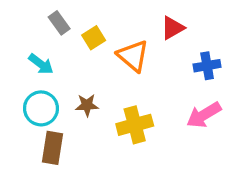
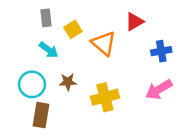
gray rectangle: (59, 23) -> (46, 18), turned 30
cyan arrow: (41, 64) -> (49, 50), moved

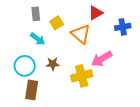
red triangle: (134, 22) -> (96, 13), moved
blue cross: (161, 51) -> (123, 27), moved
pink arrow: (159, 90) -> (102, 59), moved

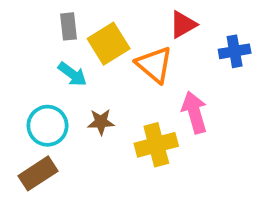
yellow square: (57, 23) -> (109, 44), size x1.5
pink arrow: (102, 59) -> (194, 112), turned 105
brown rectangle: (32, 90) -> (38, 173), moved, turned 48

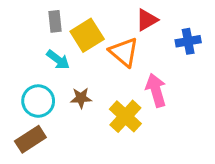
yellow cross: (156, 145) -> (125, 116), turned -32

